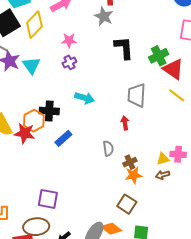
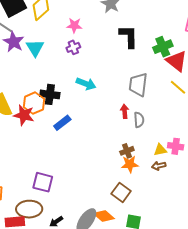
gray semicircle: (108, 149) -> (139, 120), moved

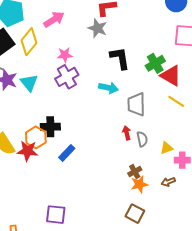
purple cross: (73, 47) -> (67, 77), size x1.6
cyan arrow: (86, 84) -> (108, 88), moved
yellow triangle: (160, 150) -> (167, 148), moved

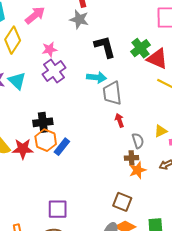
gray trapezoid: (136, 104) -> (112, 93), moved
orange hexagon: (36, 137) -> (46, 140), moved
gray semicircle: (142, 139) -> (138, 141), moved
brown cross: (135, 172) -> (132, 158), turned 32
brown square: (135, 214) -> (122, 202), moved

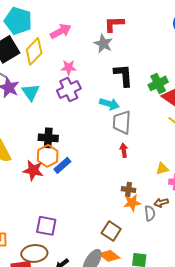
gray semicircle: (138, 141) -> (150, 213), moved
red star: (23, 149) -> (33, 170), moved

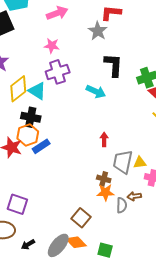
yellow diamond: (34, 51) -> (18, 89), moved
pink star: (69, 68) -> (52, 46), moved
cyan triangle: (31, 92) -> (37, 91), moved, turned -30
gray trapezoid: (122, 122) -> (123, 162), moved

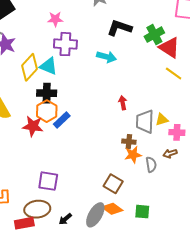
black L-shape: (113, 65) -> (119, 28), turned -65
purple cross: (58, 72) -> (65, 44), turned 30
brown arrow: (134, 196) -> (170, 153), moved

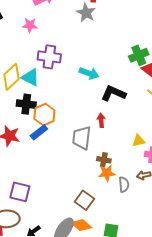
pink star: (55, 19) -> (30, 25), moved
black L-shape: (119, 28) -> (113, 93), moved
orange hexagon: (47, 111) -> (44, 115), moved
gray trapezoid: (145, 122) -> (82, 138), moved

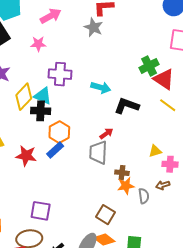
black cross: (26, 104) -> (41, 111), moved
red arrow: (101, 120) -> (106, 134), moved, turned 64

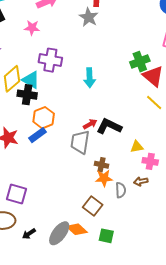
cyan arrow: (101, 87) -> (90, 78), turned 66
black L-shape: (127, 106) -> (109, 126), moved
brown square: (106, 215) -> (93, 206), moved

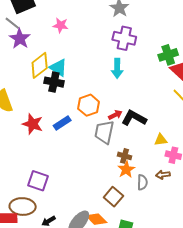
pink star: (32, 28) -> (61, 25), moved
purple cross: (50, 60) -> (124, 38), moved
orange hexagon: (44, 118) -> (89, 105), moved
orange star: (104, 178) -> (126, 169), turned -30

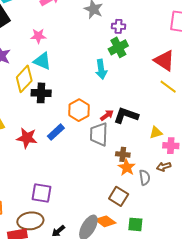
purple cross: (124, 38) -> (118, 26), moved, size x0.6
green cross: (168, 55) -> (118, 47), moved
cyan triangle: (58, 68) -> (42, 61), moved

